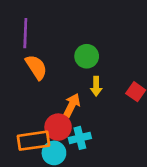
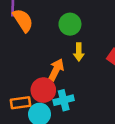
orange semicircle: (36, 67) -> (23, 20), moved
orange rectangle: (34, 141) -> (20, 103), size x0.7

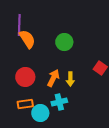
yellow arrow: (79, 52) -> (70, 79), moved
red circle: (43, 90) -> (25, 77), moved

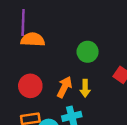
orange semicircle: (27, 39) -> (33, 40), turned -54
green circle: (64, 42) -> (88, 52), moved

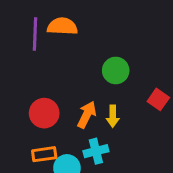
orange semicircle: (33, 40) -> (62, 26), moved

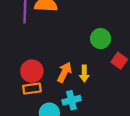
green circle: (116, 70) -> (101, 39), moved
orange rectangle: (44, 154) -> (32, 89), moved

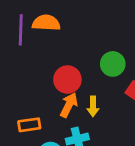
red circle: (32, 71) -> (67, 80), moved

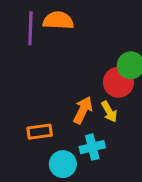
red circle: (67, 80) -> (118, 82), moved
yellow arrow: (93, 106) -> (109, 112), turned -30

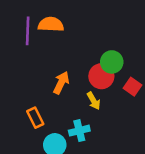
orange arrow: (83, 110) -> (61, 83), moved
orange rectangle: (40, 132) -> (35, 118), turned 72

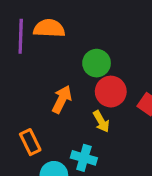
green circle: (112, 62) -> (97, 63), moved
cyan cross: (79, 131) -> (84, 158), turned 30

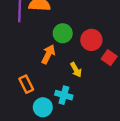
green circle: (97, 63) -> (63, 33), moved
red circle: (111, 92) -> (91, 40), moved

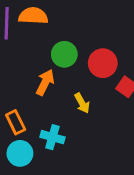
cyan cross: (64, 95) -> (52, 137), moved
cyan circle: (43, 107) -> (20, 153), moved

